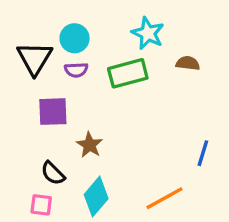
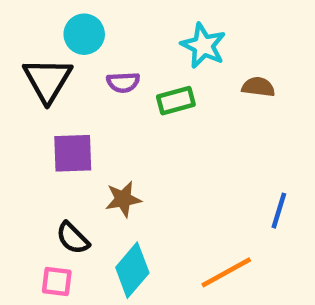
cyan circle: (75, 38) -> (84, 34), moved
purple semicircle: (76, 70) -> (123, 82), moved
green rectangle: (128, 73) -> (176, 101), size x0.7
brown star: (90, 145) -> (123, 199), turned 30

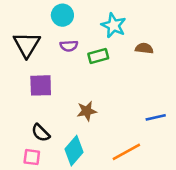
cyan circle: (84, 34) -> (62, 15), moved
brown star: (123, 199) -> (87, 111), moved
blue line: (279, 211) -> (156, 117), turned 60

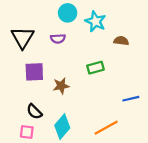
cyan circle: (62, 15) -> (68, 13), moved
green rectangle: (98, 56) -> (95, 68), moved
brown star: (87, 111) -> (61, 86), moved

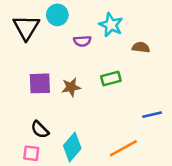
cyan circle: (68, 13) -> (57, 15), moved
black triangle: (23, 38) -> (26, 27), moved
purple semicircle: (58, 39) -> (82, 41), moved
brown star: (61, 86) -> (71, 87), moved

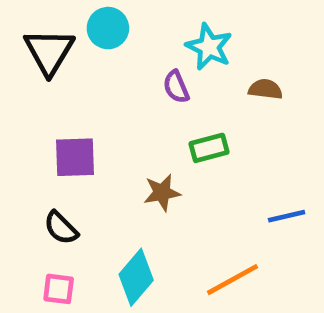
purple semicircle: (82, 41) -> (176, 87), moved, turned 70
brown star: (71, 87) -> (162, 193), moved
black semicircle: (40, 130) -> (61, 228), moved

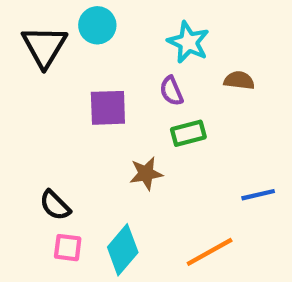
purple semicircle: (176, 87) -> (171, 91), moved
purple square: (75, 157) -> (108, 108), moved
pink square: (59, 289) -> (68, 248), moved

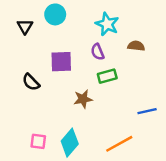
black triangle: (44, 46) -> (25, 27), size x0.6
black semicircle: (55, 205) -> (31, 82), moved

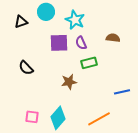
cyan star: (107, 24) -> (75, 20), moved
black triangle: (25, 27) -> (21, 22), turned 40
purple square: (61, 62) -> (59, 43), moved

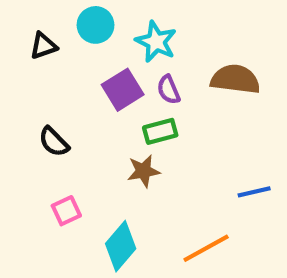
brown semicircle: (113, 38) -> (235, 79), size x1.6
purple square: (59, 43) -> (123, 90), turned -30
green rectangle: (89, 63) -> (160, 131), moved
pink square: (32, 117) -> (66, 211), moved, turned -32

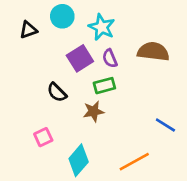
black semicircle: (54, 142) -> (57, 92), moved
blue line: (254, 192) -> (165, 125), turned 45

